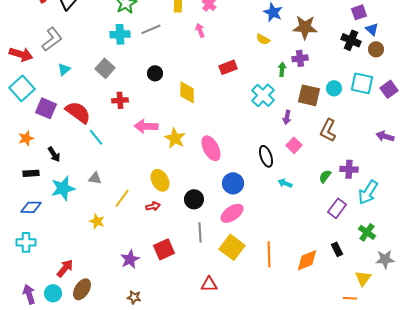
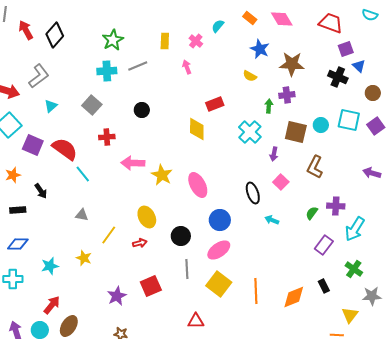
brown circle: (376, 49) -> (373, 93), moved
yellow diamond: (187, 92) -> (197, 129), moved
cyan star: (63, 188) -> (50, 266), moved, size x0.7

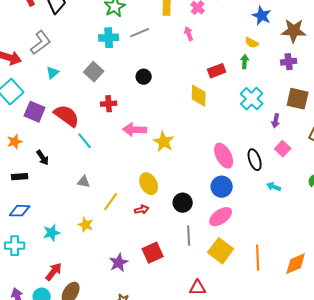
green arrow: (269, 106) -> (245, 62), moved
pink ellipse: (198, 185) -> (224, 156), moved

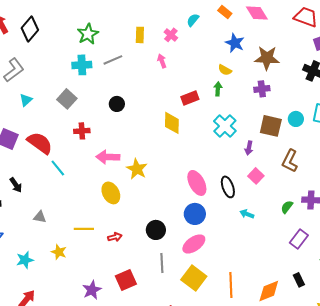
gray triangle: (84, 182) -> (40, 217), moved
yellow ellipse: (149, 184) -> (111, 193), moved
yellow line: (111, 202) -> (84, 229), turned 54

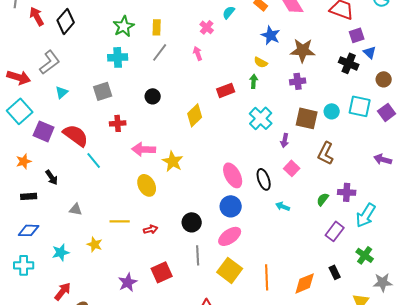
yellow rectangle: (140, 35) -> (157, 27), moved
gray line: (113, 60) -> (160, 52), moved, turned -30
gray square: (67, 99) -> (103, 91), turned 30
yellow diamond: (172, 123) -> (195, 115), moved, turned 45

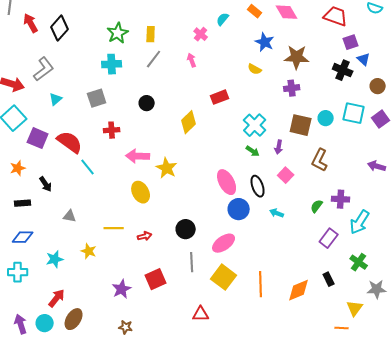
green arrow: (254, 81) -> (253, 151), moved, turned 120
blue circle: (231, 206) -> (239, 209), moved

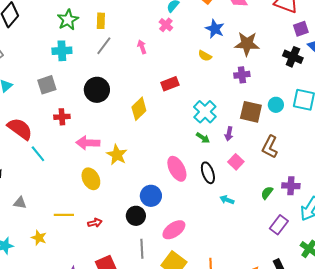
pink cross: (201, 34) -> (166, 25), moved
black circle: (147, 103) -> (97, 90), size x1.6
blue circle: (239, 209) -> (151, 196), moved

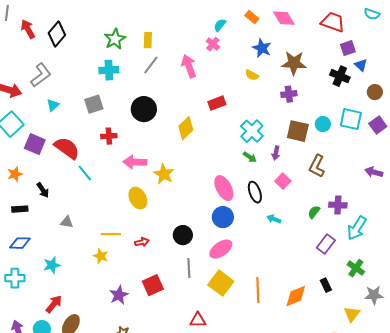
pink arrow: (142, 47) -> (189, 66), size x1.6
blue circle: (151, 196) -> (223, 217), moved
yellow star: (39, 238) -> (101, 256), moved

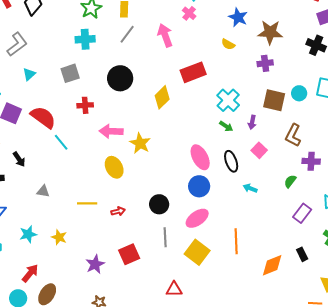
red rectangle: (217, 103) -> (193, 72), size x1.4
purple cross: (338, 205) -> (311, 161), moved
yellow star: (101, 256) -> (59, 237), moved
orange line: (258, 290) -> (236, 241), moved

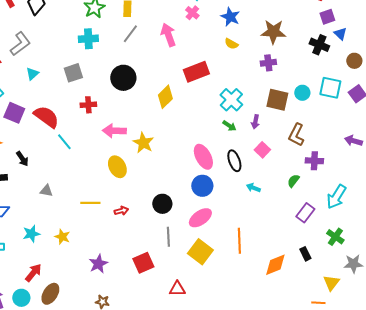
blue star: (238, 17) -> (230, 17), moved
red square: (129, 254) -> (143, 263), moved

